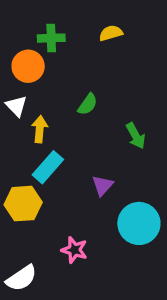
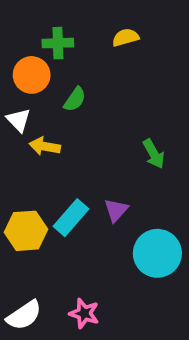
green semicircle: (88, 104) -> (75, 99), moved
yellow arrow: (40, 129) -> (45, 146), turned -85
cyan rectangle: (48, 167) -> (71, 218), moved
pink star: (74, 250) -> (84, 313), moved

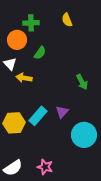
yellow semicircle: (125, 37) -> (67, 20), turned -96

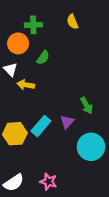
green arrow: (82, 82) -> (87, 105), moved

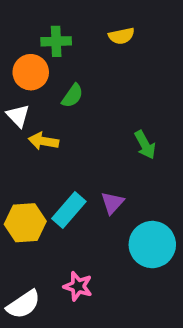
yellow semicircle: (72, 22) -> (121, 36), turned -80
green arrow: (87, 105) -> (145, 145), moved
pink star: (49, 182) -> (78, 286), moved

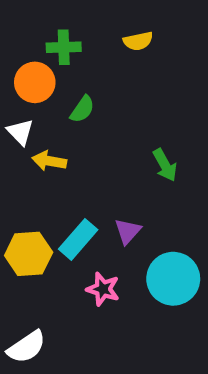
pink star: (78, 286) -> (103, 289), moved

